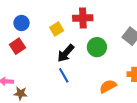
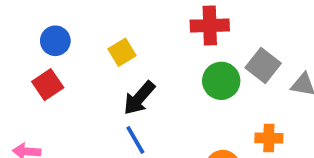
red cross: (83, 18) -> (210, 26), moved
green circle: (97, 47) -> (221, 81), moved

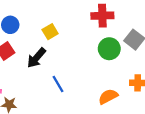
black arrow: (139, 98) -> (36, 58), moved

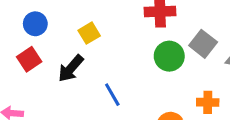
blue line: (58, 84) -> (112, 95), moved

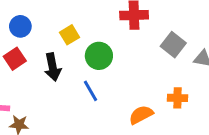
green circle: (169, 56) -> (99, 56), moved
black arrow: (71, 68) -> (53, 67), turned -52

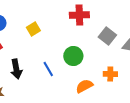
green circle: (99, 56) -> (73, 56), moved
black arrow: (53, 67) -> (16, 69), moved

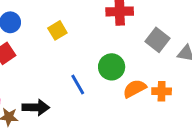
black arrow: (16, 69) -> (36, 107), moved, turned -78
orange semicircle: (84, 86) -> (135, 89), moved

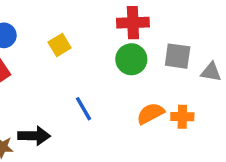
gray square: (158, 40) -> (178, 56), turned -30
green circle: (112, 67) -> (131, 59), moved

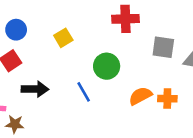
green circle: (131, 59) -> (107, 66), moved
black arrow: (34, 136) -> (35, 89), moved

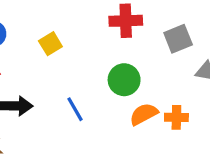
gray square: (163, 47) -> (178, 39), moved, turned -30
green circle: (107, 66) -> (124, 80), moved

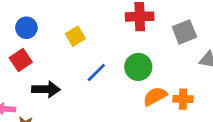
blue line: (75, 109) -> (96, 73), moved, turned 75

